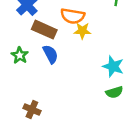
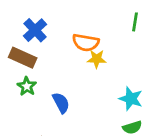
brown rectangle: (44, 30) -> (23, 58), moved
blue semicircle: (50, 54) -> (61, 103), moved

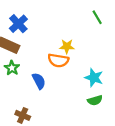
green line: (135, 22) -> (97, 17), turned -40
orange semicircle: (86, 43) -> (58, 60), moved

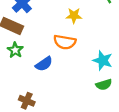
yellow star: (67, 46) -> (74, 16), moved
blue semicircle: (39, 81) -> (44, 64), turned 84

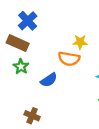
yellow star: (74, 16) -> (80, 42), moved

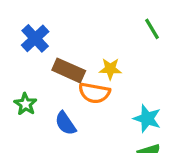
brown rectangle: (18, 43) -> (69, 70), moved
blue semicircle: (49, 80) -> (65, 123), turned 90

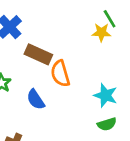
yellow star: (110, 69) -> (101, 32), moved
orange semicircle: (94, 93) -> (60, 74), turned 64

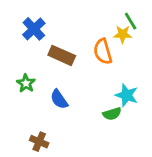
orange semicircle: (60, 74) -> (103, 52), moved
green semicircle: (107, 124) -> (112, 114), moved

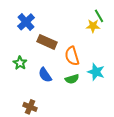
orange semicircle: (103, 52) -> (72, 56), moved
green semicircle: (112, 114) -> (72, 79), moved

